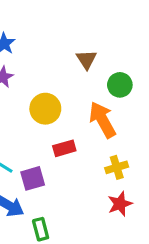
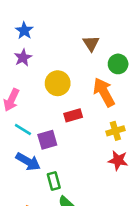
red star: (120, 204) -> (118, 160), turned 30

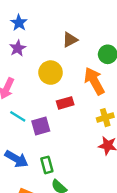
brown triangle: (91, 43) -> (70, 40), moved, turned 35
blue arrow: (28, 162) -> (16, 159), moved

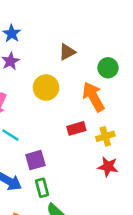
red rectangle: (65, 103) -> (76, 128), moved
purple square: (41, 126) -> (35, 160), moved

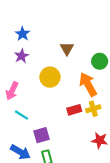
brown triangle: (67, 52) -> (67, 49), turned -32
yellow cross: (105, 136) -> (93, 109), moved

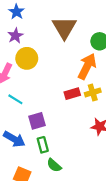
brown triangle: (67, 49) -> (64, 28), size x1.6
yellow circle: (50, 77) -> (27, 58), moved
orange arrow: (88, 84) -> (87, 66), turned 55

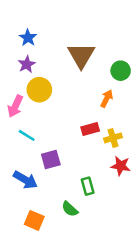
orange arrow: (87, 66) -> (107, 99), size x0.6
yellow cross: (93, 92) -> (113, 138), moved
green rectangle: (43, 145) -> (88, 186), moved

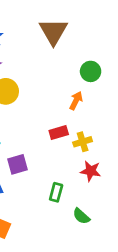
brown triangle: (81, 55) -> (53, 32), moved
green rectangle: (88, 186) -> (56, 192), turned 30
green semicircle: (70, 209) -> (81, 216), moved

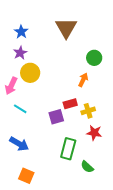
purple square: (18, 164) -> (56, 117), moved
green rectangle: (56, 192) -> (68, 149), size x1.5

